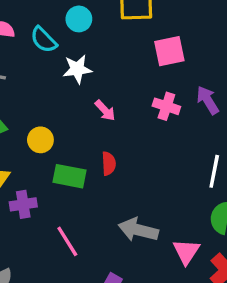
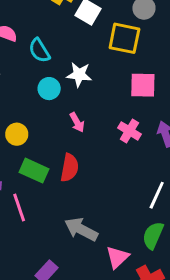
cyan circle: (79, 19) -> (49, 89), moved
white star: (77, 69) -> (79, 75), moved
red semicircle: (109, 164) -> (69, 168), size x1.4
pink line: (67, 241) -> (19, 207), moved

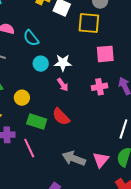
white star: (79, 75) -> (63, 63), moved
pink cross: (129, 131) -> (100, 87), turned -35
red semicircle: (69, 168) -> (61, 117), turned 132
pink triangle: (117, 257) -> (101, 160), moved

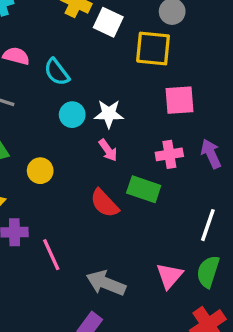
green rectangle: (37, 121) -> (144, 189), moved
gray arrow: (74, 158) -> (106, 283), moved

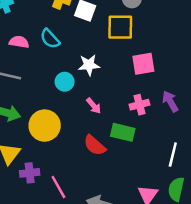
cyan semicircle: (57, 72) -> (50, 39), moved
white star: (109, 114) -> (89, 65), moved
yellow circle: (40, 171) -> (45, 126), size x1.6

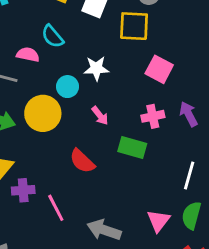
pink semicircle: (19, 42) -> (28, 55), moved
pink square: (143, 64) -> (159, 69), turned 35
yellow circle: (45, 126) -> (43, 113), moved
red semicircle: (95, 145) -> (82, 161), moved

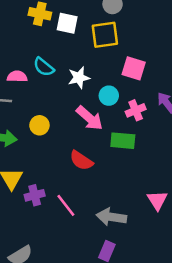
cyan semicircle: (52, 36) -> (44, 67), moved
cyan circle: (67, 87) -> (109, 96), moved
yellow circle: (43, 113) -> (39, 125), size x0.6
pink arrow: (100, 116) -> (90, 118), size x1.6

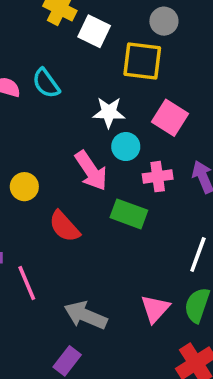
white star: (79, 78) -> (109, 112), moved
yellow circle: (39, 125) -> (24, 187), moved

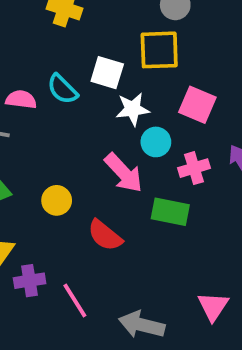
white square: (94, 31) -> (107, 73), moved

